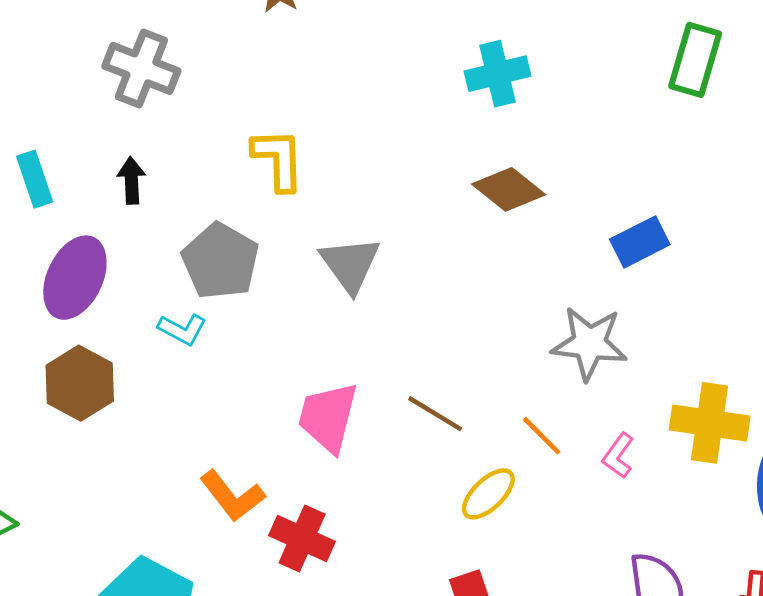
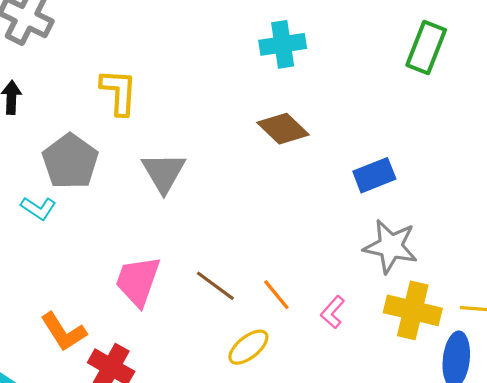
gray star: (589, 343) -> (391, 246), moved
orange line: (542, 436) -> (276, 295), moved
pink L-shape: (618, 456) -> (333, 312), moved

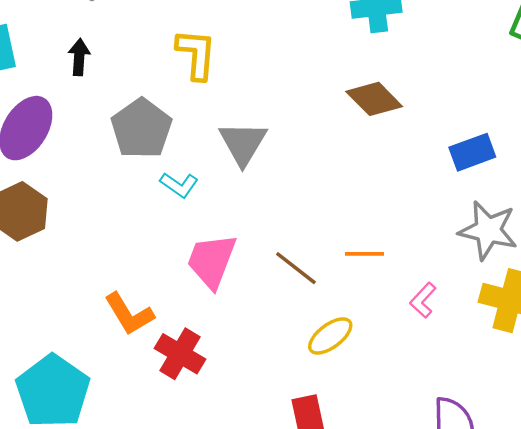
cyan L-shape: (38, 208) -> (179, 185), moved
orange line: (276, 295) -> (364, 254), moved, turned -52

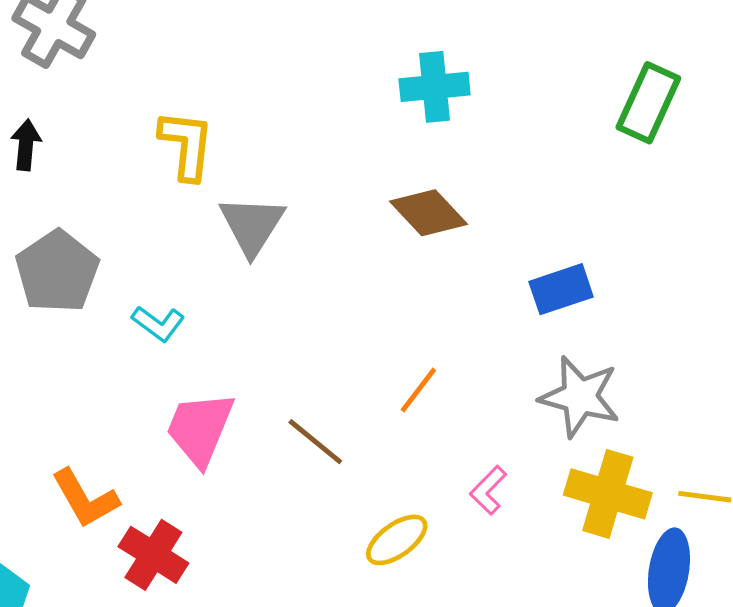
gray pentagon: (141, 129) -> (57, 272), moved
gray triangle: (243, 143) -> (252, 225), moved
orange line: (364, 254) -> (418, 390), moved, turned -54
yellow ellipse: (330, 336) -> (397, 540), moved

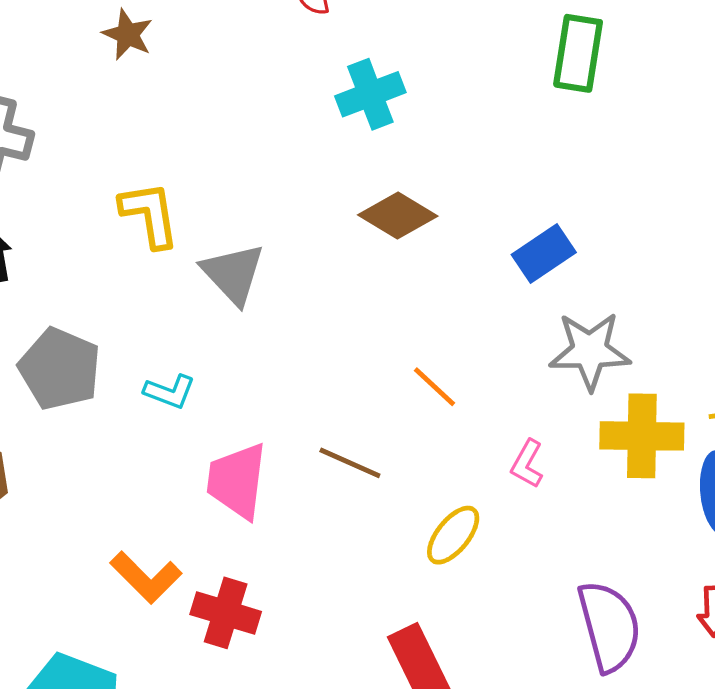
orange line: (418, 390) -> (434, 387), turned -69

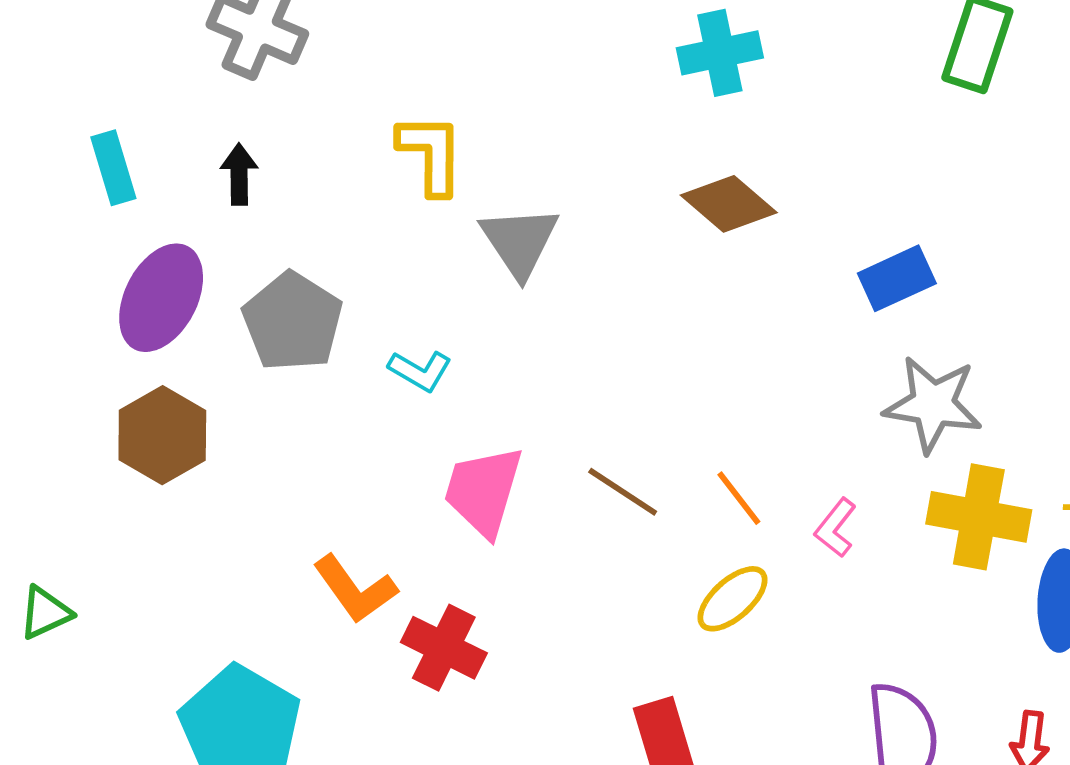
orange line: (434, 387) -> (739, 498), moved

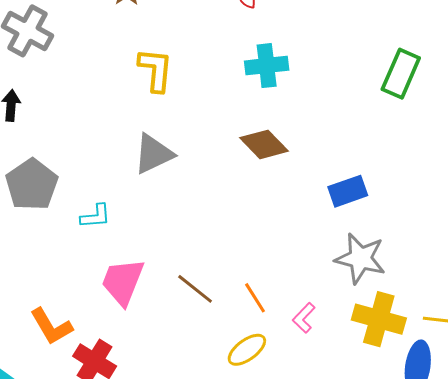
yellow L-shape: (431, 154) -> (156, 70), moved
gray triangle: (519, 242) -> (153, 154), turned 33
cyan L-shape: (420, 371) -> (96, 216), turned -40

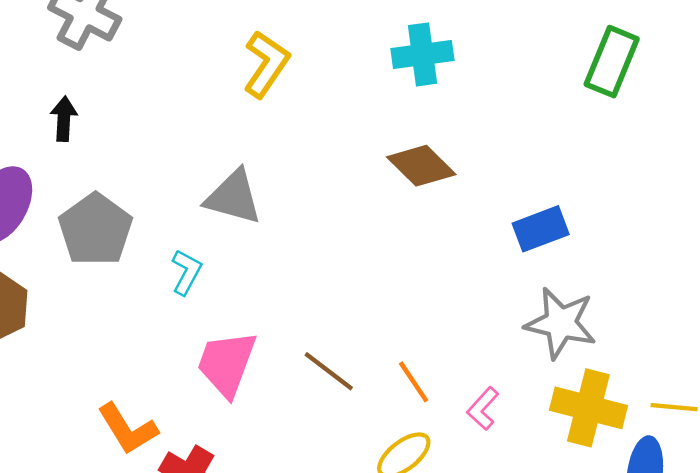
yellow L-shape: (156, 70) -> (266, 64), turned 30
gray triangle: (153, 154) -> (233, 197), moved, turned 42
cyan L-shape: (96, 216) -> (186, 272), turned -56

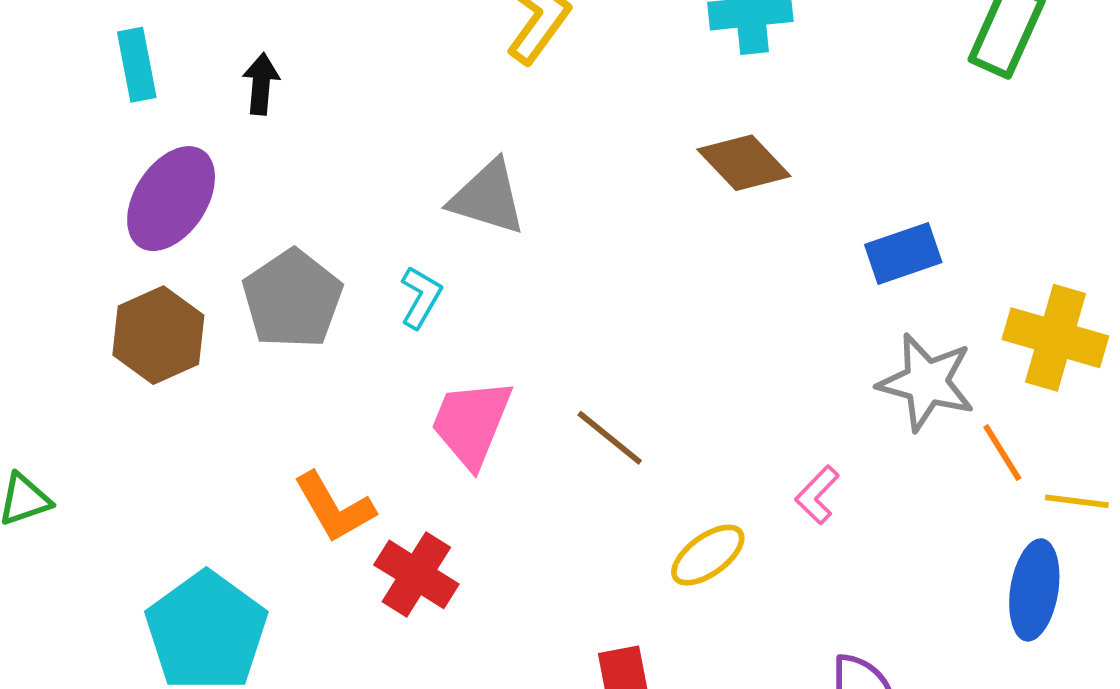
gray pentagon: (95, 230) -> (292, 299), moved
orange line: (414, 382) -> (1002, 453), moved
yellow cross: (588, 408) -> (1055, 338), moved

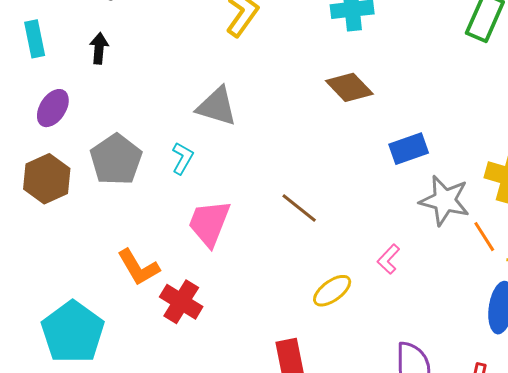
purple ellipse: (171, 199) -> (53, 108), size x0.7
blue rectangle: (903, 254) -> (409, 149), moved
brown line: (610, 438) -> (299, 208), moved

